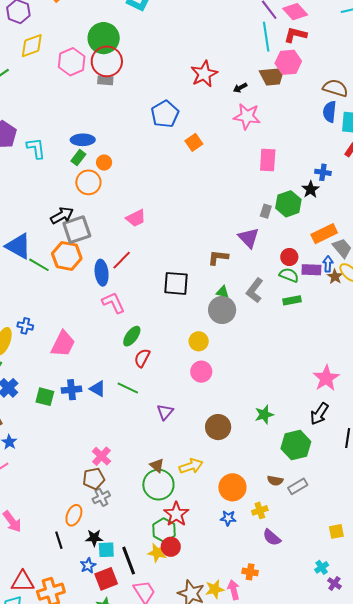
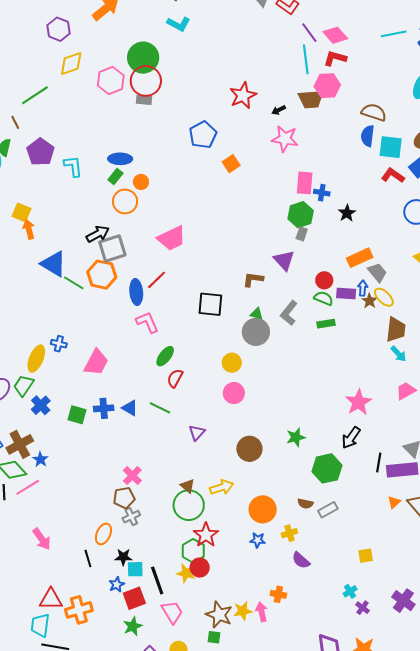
blue cross: (323, 172) -> (322, 193), moved
green hexagon: (288, 204) -> (301, 215), moved
pink trapezoid: (136, 218) -> (172, 238), size x1.4

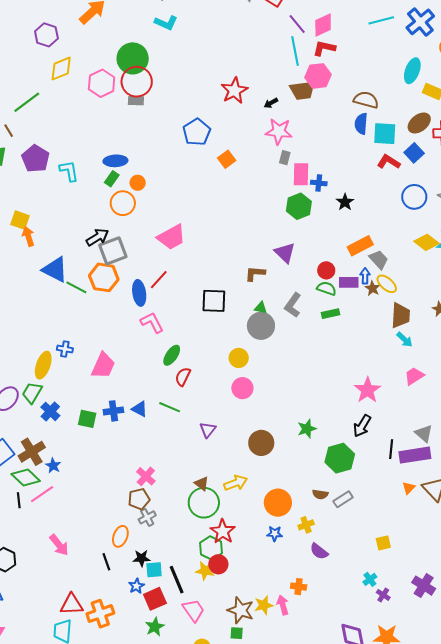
pink diamond: (335, 35) -> (323, 25), turned -70
gray rectangle: (302, 234) -> (285, 158), moved

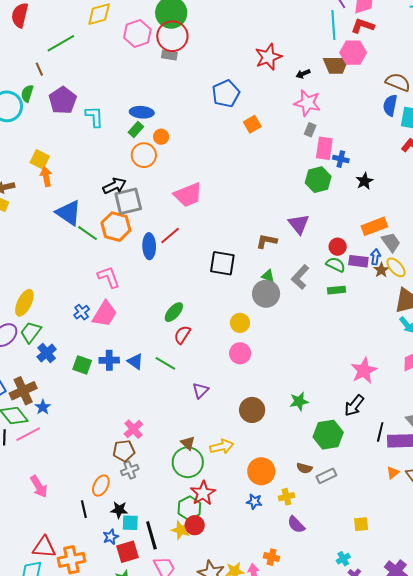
pink L-shape: (152, 322) -> (109, 277), moved
blue cross: (65, 349) -> (82, 312), moved, turned 35
yellow ellipse: (43, 365) -> (24, 303), moved

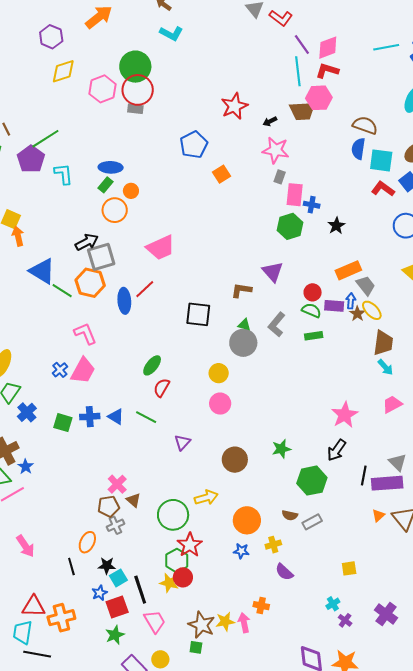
green line: (61, 43) -> (45, 139), moved
brown triangle: (188, 443) -> (133, 500), moved
cyan square: (130, 523) -> (118, 578), turned -30

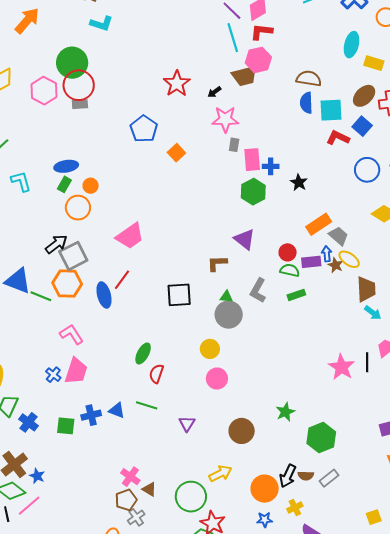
black arrow: (337, 450) -> (288, 476), moved
black line: (364, 475) -> (367, 362), moved

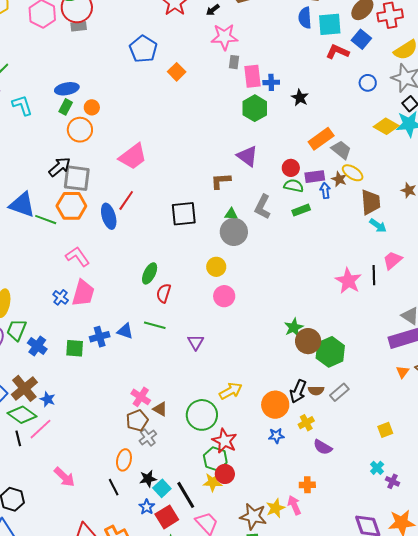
blue circle: (367, 170) -> (368, 83), size x0.7
blue arrow: (327, 254) -> (325, 191), moved
gray square: (73, 256) -> (77, 178), turned 36
brown circle: (242, 431) -> (308, 341), moved

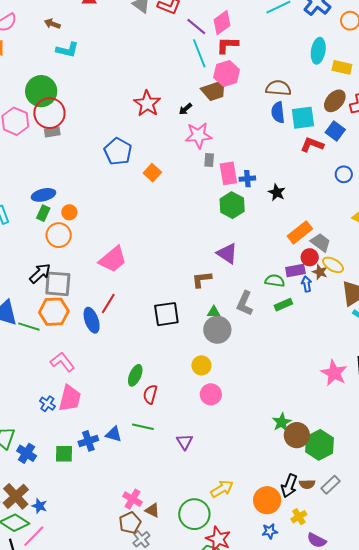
red circle: (291, 168) -> (310, 257), moved

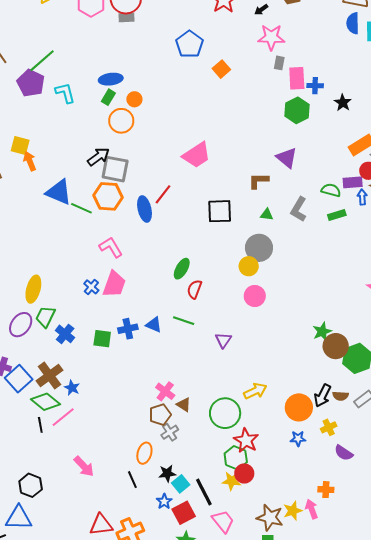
pink trapezoid: (113, 259) -> (197, 155), moved
gray circle: (217, 330) -> (259, 248), moved

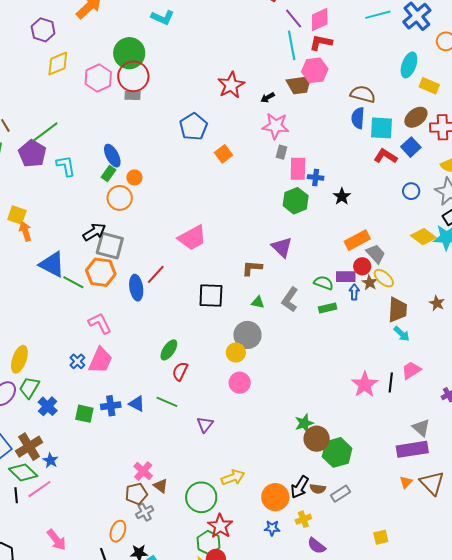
blue ellipse: (111, 79) -> (112, 156), turned 65

